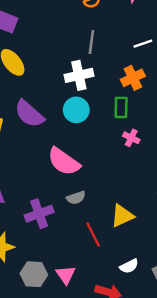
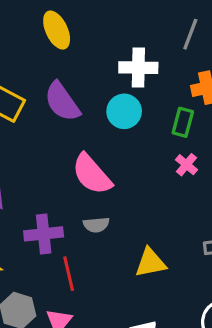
gray line: (91, 42) -> (190, 34), moved
red line: (93, 234) -> (69, 274), moved

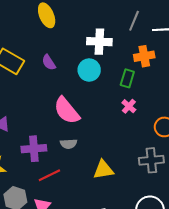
purple semicircle: (62, 102) -> (49, 62), size x0.6
red line: (69, 274) -> (49, 175), turned 75

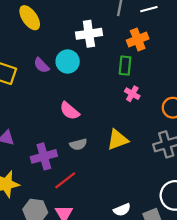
cyan circle: (89, 70) -> (68, 62), moved
pink semicircle: (67, 111) -> (70, 111), size x0.7
yellow triangle: (103, 170) -> (118, 140), moved

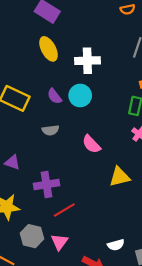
white cross: (89, 34) -> (87, 61), moved
pink semicircle: (70, 111) -> (91, 144), moved
gray semicircle: (78, 144) -> (50, 130), moved

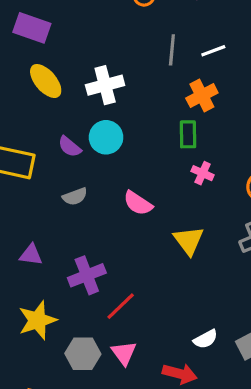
yellow triangle: (120, 177) -> (189, 240), turned -40

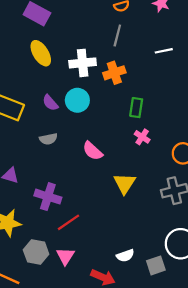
gray line: (172, 50) -> (117, 35), moved
orange cross: (202, 96) -> (114, 73), moved
purple cross: (87, 275) -> (48, 197), turned 30

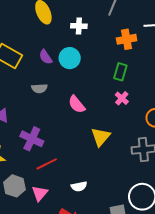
white cross: (83, 63) -> (79, 26), size x0.7
orange cross: (114, 73) -> (127, 39), moved
white semicircle: (125, 256) -> (79, 186), moved

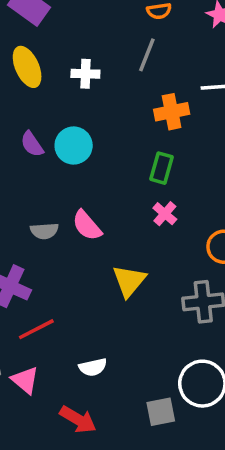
white cross: (79, 26) -> (85, 74), moved
gray semicircle: (39, 88) -> (44, 231), moved
pink triangle: (40, 193) -> (25, 380), turned -30

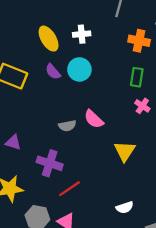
yellow ellipse: (27, 67) -> (49, 39), moved
white cross: (85, 74) -> (82, 34), moved
orange cross: (172, 112) -> (139, 41), turned 30
white semicircle: (93, 367) -> (125, 207), moved

